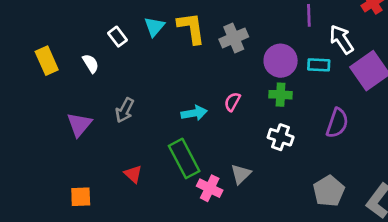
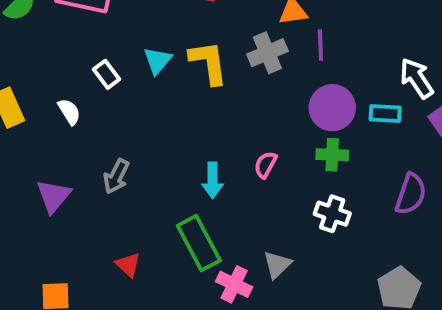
purple line: (309, 15) -> (320, 45), moved
gray cross: (234, 38) -> (267, 53), moved
cyan arrow: (194, 113) -> (213, 180), turned 100

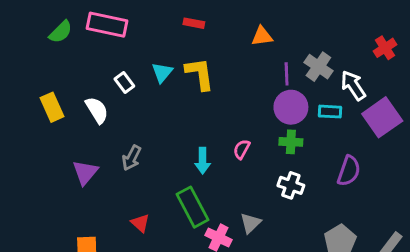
purple line: (320, 45) -> (287, 74), moved
gray cross: (267, 53) -> (318, 67), moved, turned -32
white semicircle: (69, 112) -> (97, 110), size x1.4

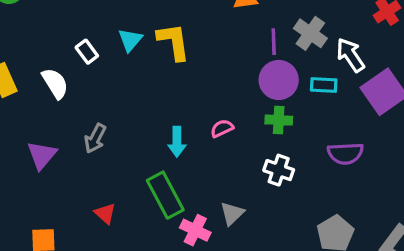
pink semicircle: (242, 149) -> (222, 128), turned 36
purple semicircle: (349, 171) -> (345, 153), turned 68

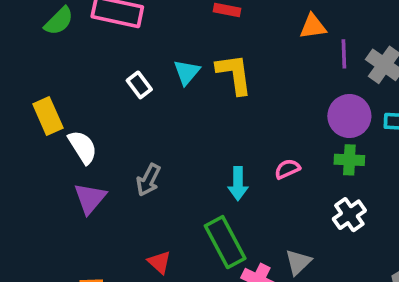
purple line: (274, 42) -> (344, 54), moved
white semicircle: (55, 83) -> (83, 147), moved
white cross: (279, 170) -> (349, 215), turned 36

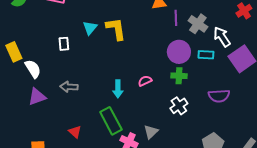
white rectangle: (139, 85) -> (64, 44), moved, turned 32
gray arrow: (148, 180) -> (69, 87), turned 66
purple triangle: (90, 198) -> (37, 97), turned 30

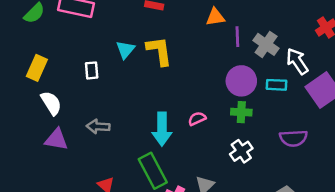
yellow rectangle: (14, 52) -> (37, 68), moved, turned 48
cyan arrow: (118, 89) -> (162, 129), size x1.4
purple triangle: (37, 97) -> (56, 139), turned 30

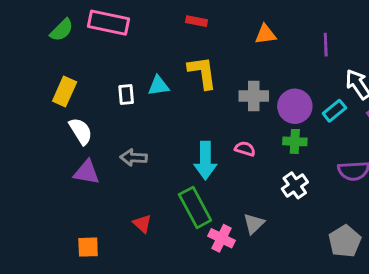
purple line: (237, 37) -> (326, 45), moved
gray cross: (266, 44) -> (254, 96), moved, turned -35
cyan triangle: (125, 50) -> (158, 86), moved, turned 42
cyan rectangle: (276, 85) -> (334, 111), turned -42
pink semicircle: (197, 119) -> (245, 149), turned 42

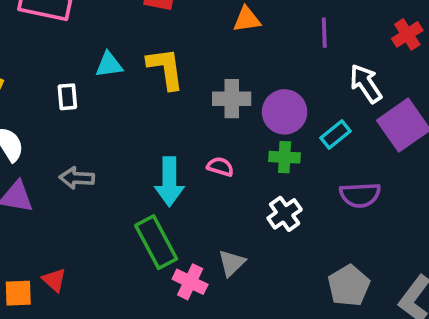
cyan triangle: (158, 86) -> (109, 65), moved
cyan rectangle: (334, 111) -> (336, 135), moved
red triangle: (142, 224) -> (54, 280), moved

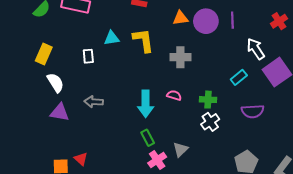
orange triangle: (247, 19) -> (180, 18), moved
purple circle: (285, 112) -> (206, 21), moved
green cross: (285, 157) -> (208, 100), moved
green rectangle: (156, 242) -> (148, 138), moved, size x0.6
pink cross: (190, 282) -> (157, 160), turned 30

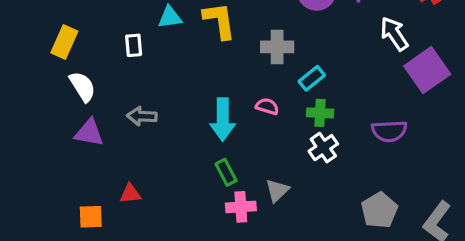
cyan rectangle: (239, 77) -> (312, 78), moved
red triangle: (81, 159) -> (130, 194), moved, turned -48
pink cross: (157, 160) -> (241, 207), turned 30

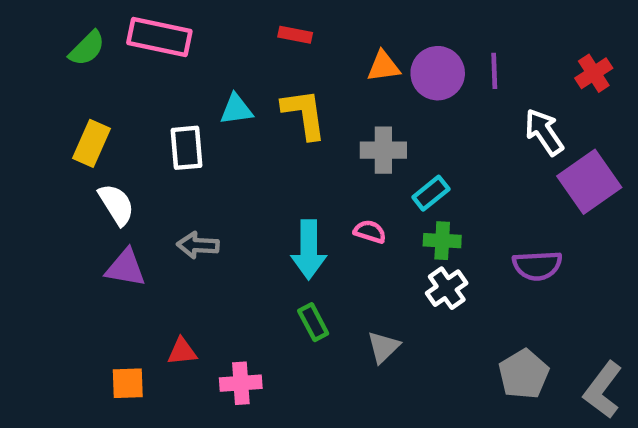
white rectangle: (134, 45) -> (187, 148), size x1.4
pink cross: (241, 207) -> (241, 383), moved

